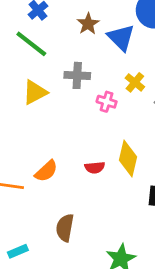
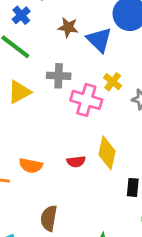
brown star: (88, 24) -> (68, 27), turned -30
pink cross: (107, 102) -> (86, 100), size x1.6
orange semicircle: (46, 171) -> (31, 166), turned 55

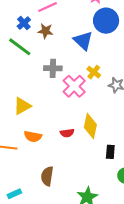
brown star: (68, 27) -> (46, 31), moved
yellow triangle: (19, 92) -> (22, 106), moved
pink cross: (86, 100) -> (74, 86), turned 30

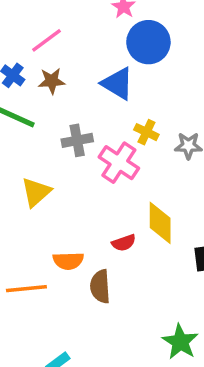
yellow triangle: (22, 106) -> (36, 192), moved
brown semicircle: (47, 176) -> (100, 286), moved

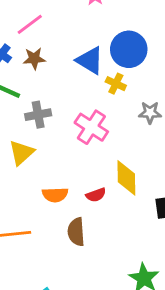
blue circle: (148, 42) -> (129, 49), moved
yellow cross: (146, 132) -> (116, 84), moved
gray cross: (77, 140) -> (38, 115), moved
orange semicircle: (68, 261) -> (55, 195), moved

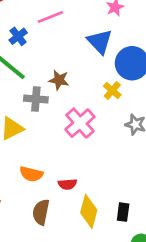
brown star: (34, 59) -> (59, 80), moved
blue triangle: (90, 60) -> (100, 42), moved
yellow diamond: (126, 178) -> (89, 211), moved

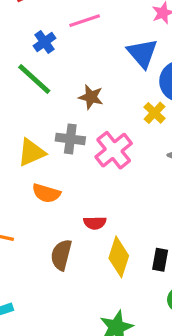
gray cross: (36, 99) -> (70, 139), moved
orange semicircle: (31, 174) -> (46, 193), moved

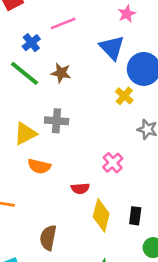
brown star: (91, 97) -> (61, 73), moved
pink cross: (114, 150) -> (113, 163), moved, size x0.7
brown semicircle: (61, 255) -> (48, 238), moved

